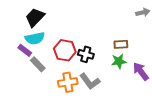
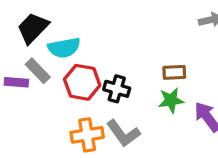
cyan semicircle: (35, 38) -> (64, 48), moved
purple rectangle: (25, 50) -> (16, 82), turned -32
gray rectangle: (38, 64) -> (38, 71), moved

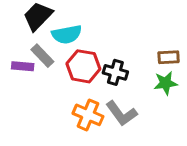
orange cross: (87, 135) -> (88, 115), turned 32

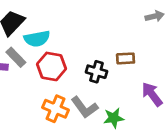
black cross: (115, 72) -> (96, 72), moved
green star: (166, 83) -> (114, 118), moved

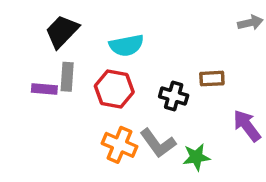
cyan semicircle: (37, 39) -> (126, 45), moved
gray rectangle: (16, 57) -> (67, 77), turned 48

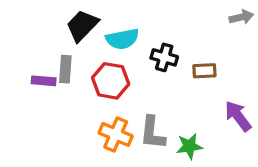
black trapezoid: (62, 31) -> (82, 26), moved
black cross: (174, 96) -> (164, 57), moved
gray L-shape: (158, 143) -> (152, 133), turned 42

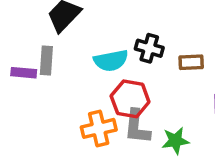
cyan semicircle: (122, 39) -> (111, 60), moved
red hexagon: (111, 81) -> (130, 99), moved
orange cross: (116, 134) -> (99, 128), turned -36

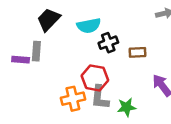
black cross: (149, 48) -> (108, 43), turned -36
cyan semicircle: (111, 60) -> (89, 26), moved

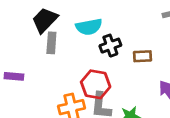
gray rectangle: (36, 51) -> (51, 43), moved
purple rectangle: (21, 60) -> (14, 76), moved

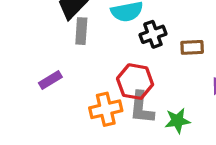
purple rectangle: (14, 76) -> (50, 80), moved, turned -36

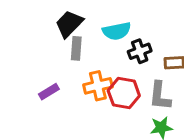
gray L-shape: (142, 108) -> (160, 96), moved
orange cross: (106, 109) -> (98, 86), moved

